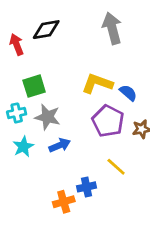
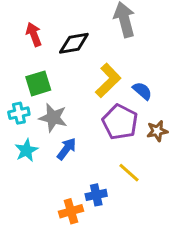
black diamond: (46, 30) -> (74, 43), moved
red arrow: (17, 44) -> (34, 34), moved
yellow L-shape: (97, 83) -> (108, 80), turned 116
blue arrow: (60, 145) -> (66, 149), turned -30

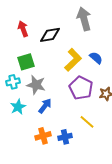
blue semicircle: (142, 91) -> (96, 58), moved
orange cross: (71, 211) -> (43, 136), moved

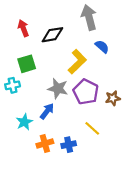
blue semicircle: (96, 58) -> (102, 47), moved
gray star: (36, 85) -> (58, 89), moved
cyan star: (18, 107) -> (24, 122), moved

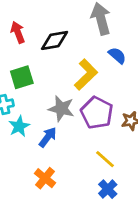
cyan star: (24, 122) -> (19, 126), moved
orange cross: (45, 144) -> (45, 178), turned -35
blue cross: (69, 145) -> (108, 189), moved, turned -32

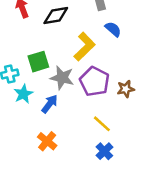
green square: (22, 77) -> (38, 62), moved

